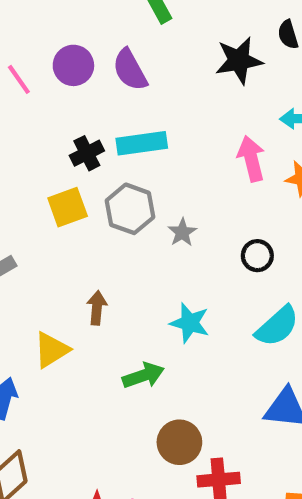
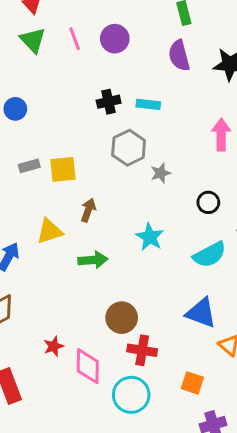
purple semicircle: (130, 70) -> (179, 55), moved
cyan rectangle: (142, 143) -> (148, 104), size x0.7
yellow square: (68, 207) -> (63, 169), moved
green arrow: (143, 375) -> (93, 260), moved

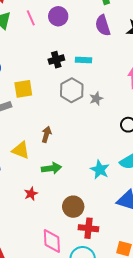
yellow square: (63, 169) -> (23, 89), moved
gray star: (161, 173) -> (96, 99), moved
yellow triangle: (49, 231) -> (21, 150), turned 42
cyan star: (150, 237) -> (100, 170), moved
red star: (54, 346) -> (31, 194), moved

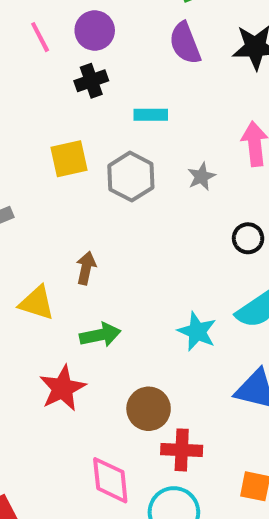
black cross: (56, 60) -> (91, 81), moved
yellow square: (23, 89) -> (69, 159), moved
gray star: (96, 99) -> (201, 177), moved
red star: (31, 194) -> (63, 388), size x1.6

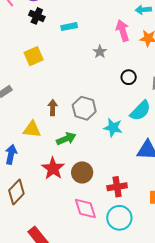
black cross: (91, 81) -> (37, 16), turned -35
gray hexagon: (131, 177) -> (84, 108), moved
brown circle: (149, 409) -> (82, 172), moved

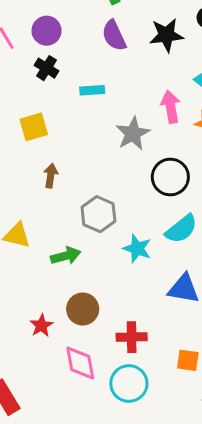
gray star: (100, 52) -> (133, 134), size x1.6
black circle: (129, 77) -> (170, 177), size x1.6
brown arrow: (53, 108) -> (51, 176), moved
red star: (53, 168) -> (41, 326), moved, size x0.7

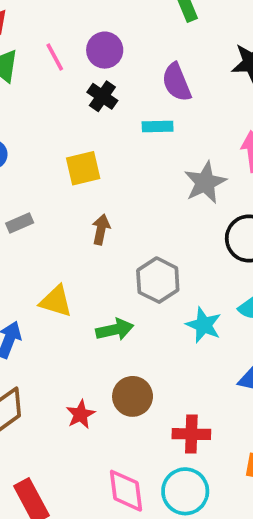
purple semicircle: (114, 36) -> (177, 82), moved
pink diamond: (80, 363) -> (126, 491), moved

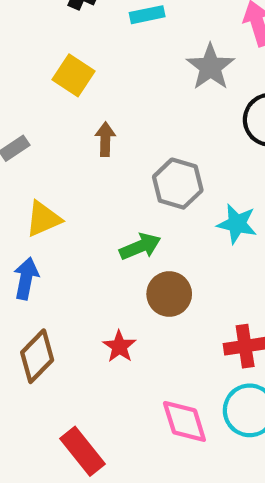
yellow square: (83, 168) -> (73, 75), turned -33
yellow triangle: (56, 301) -> (43, 219), moved, turned -30
brown circle: (133, 396) -> (169, 294), moved

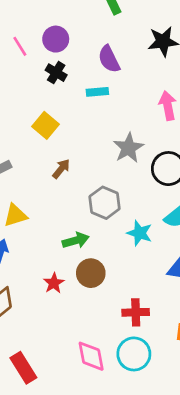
gray star: (210, 67) -> (128, 148), moved
brown arrow: (105, 139) -> (61, 169), turned 30
red star: (119, 346) -> (54, 283), moved

